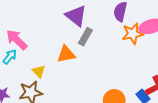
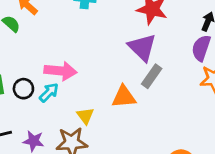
pink arrow: (17, 40) -> (60, 71), turned 135

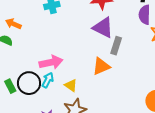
black circle: (23, 89) -> (29, 83), size x1.5
yellow triangle: (85, 116) -> (71, 85), moved

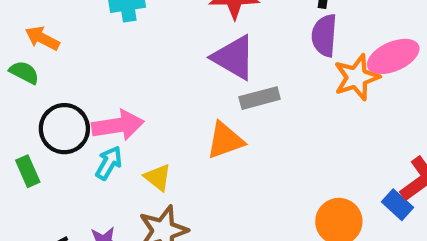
gray rectangle: (116, 46) -> (260, 98), turned 54
black circle: (29, 83) -> (64, 129), moved

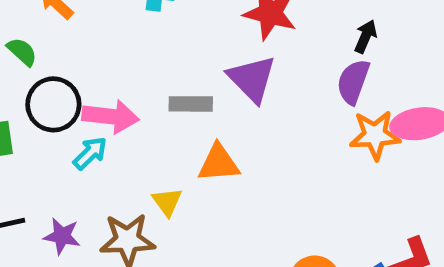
green semicircle: (24, 72) -> (22, 52), moved
gray rectangle: (260, 98) -> (191, 104), moved
yellow triangle: (158, 177) -> (167, 202), moved

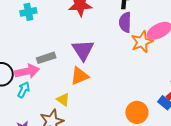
purple triangle: (252, 79) -> (83, 50), moved, turned 30
gray rectangle: (191, 104) -> (46, 58), moved

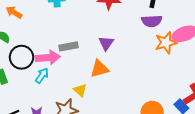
purple semicircle: (125, 22) -> (152, 21), turned -102
purple triangle: (83, 50) -> (106, 43), size x0.7

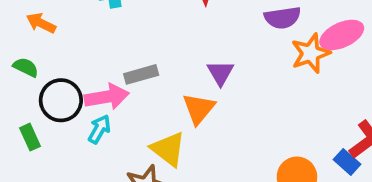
purple triangle: (106, 43) -> (220, 73), moved
orange triangle: (99, 69) -> (199, 109), turned -30
yellow triangle: (80, 90) -> (168, 149), size x1.5

